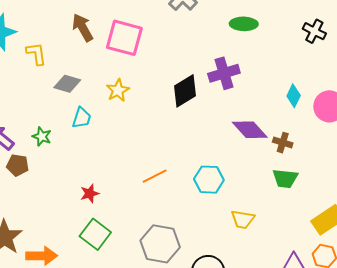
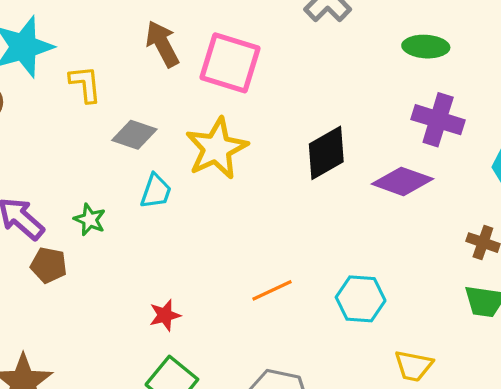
purple cross: (224, 73) -> (438, 120), moved, turned 32
yellow star: (118, 90) -> (217, 148), size x1.6
purple diamond: (250, 130) -> (402, 181), moved, turned -30

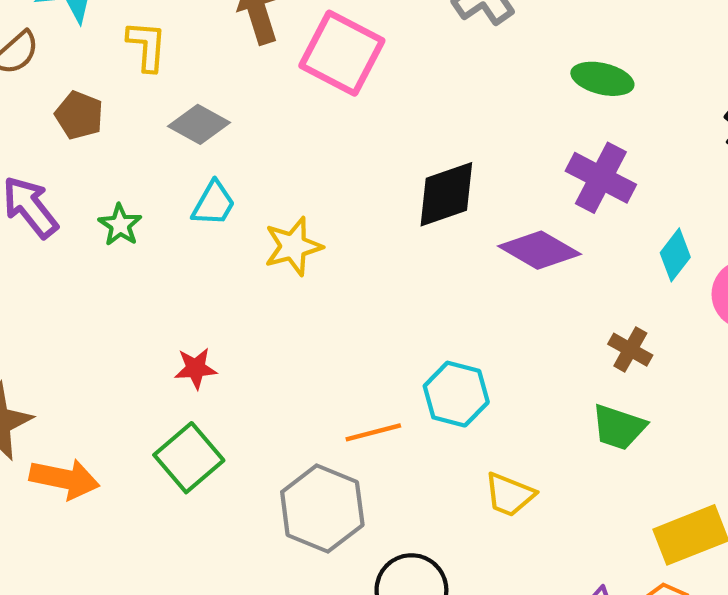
yellow star: (217, 148) -> (293, 246), moved, size x0.7
brown pentagon: (49, 265) -> (79, 115), moved
orange line: (272, 290) -> (373, 432), moved

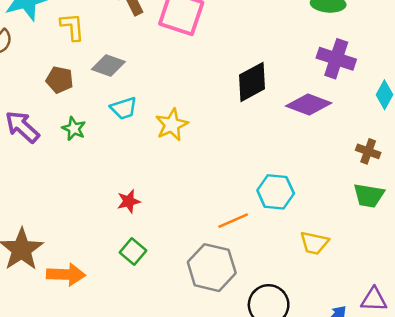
brown pentagon: (79, 115) -> (60, 80), moved
cyan trapezoid: (214, 204) -> (124, 108), turned 52
green square: (189, 458) -> (133, 251), size x0.7

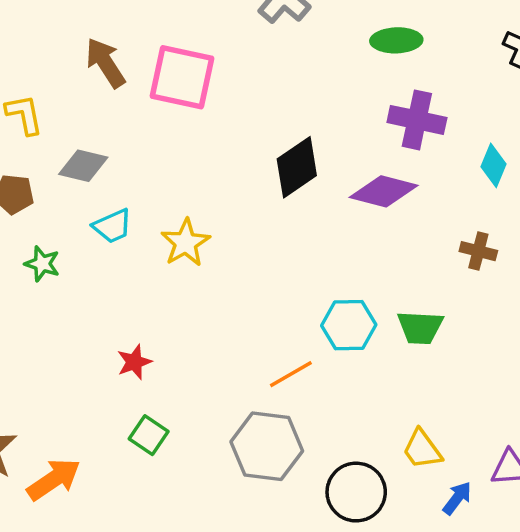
green trapezoid: (369, 196) -> (420, 327), moved
yellow trapezoid: (314, 243) -> (422, 449), moved, turned 48
orange arrow: (66, 274) -> (54, 479), turned -30

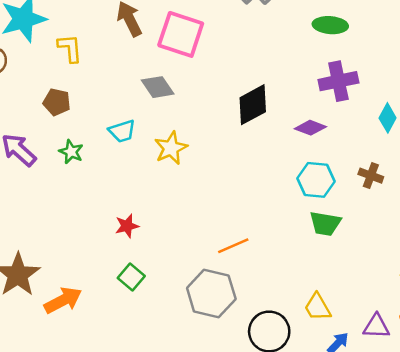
purple cross: (417, 120) -> (338, 81), turned -30
gray diamond: (83, 166) -> (158, 87), moved, turned 36
purple diamond: (384, 191) -> (310, 128), size x0.7
cyan hexagon: (349, 325) -> (316, 180), moved

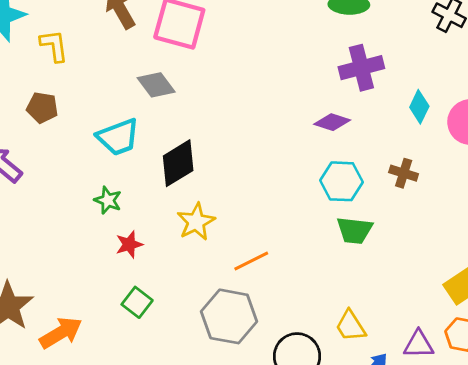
black diamond: (253, 105) -> (178, 163), moved
cyan trapezoid: (122, 131) -> (118, 137), size x1.4
yellow star: (171, 148) -> (196, 222), moved
green star: (71, 152) -> (108, 200), moved

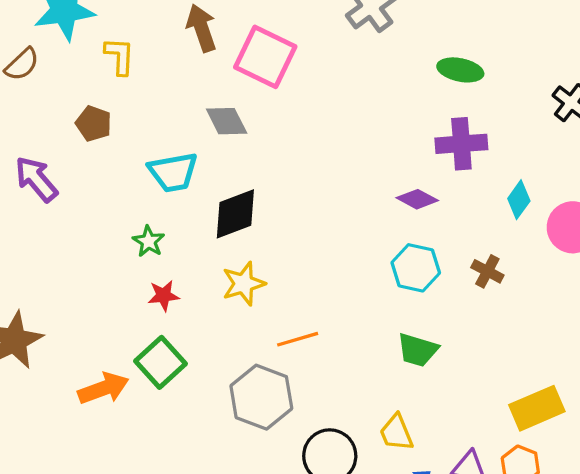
green trapezoid: (355, 230) -> (418, 350), moved
green square: (137, 302) -> (161, 362), size x1.4
orange arrow: (61, 333) -> (103, 388), moved

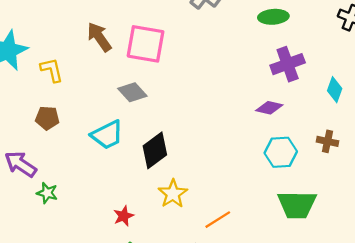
green star: (149, 241) -> (47, 193), moved
green trapezoid: (418, 350) -> (297, 205), size x1.4

